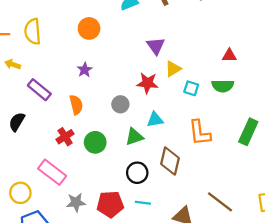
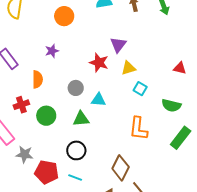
red star: (147, 83) -> (99, 63), moved
green semicircle: (223, 86) -> (171, 105), moved
cyan triangle: (155, 120) -> (98, 100), moved
brown diamond: (170, 161) -> (121, 168), moved
gray star: (76, 202) -> (25, 154), moved

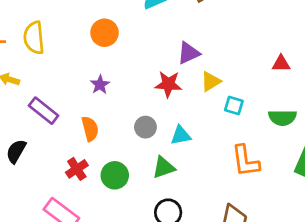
purple triangle: (118, 45) -> (188, 53), turned 42

